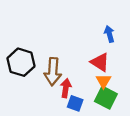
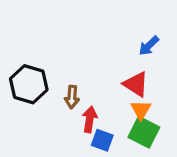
blue arrow: (109, 34) -> (149, 46), turned -119
brown arrow: (53, 72) -> (72, 97), size x0.6

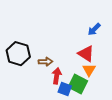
brown arrow: (72, 97) -> (46, 62), turned -96
green square: (144, 132) -> (78, 84), moved

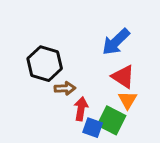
blue arrow: (94, 29) -> (116, 42), moved, size x1.5
black hexagon: (18, 54) -> (45, 64), moved

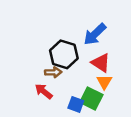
black hexagon: (45, 64) -> (64, 54), moved
red arrow: (81, 109) -> (44, 91), moved, turned -60

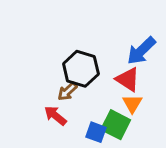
blue arrow: (95, 34) -> (141, 51), moved
brown arrow: (53, 72) -> (67, 91), turned 140

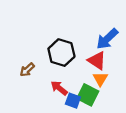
brown arrow: (67, 91) -> (27, 70), moved
red arrow: (55, 116) -> (59, 88), moved

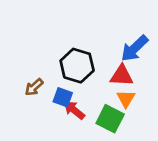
red triangle: (97, 61) -> (122, 76), turned -30
blue square: (73, 101) -> (63, 97), moved

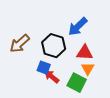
blue arrow: (135, 48) -> (78, 27), moved
brown arrow: (34, 87) -> (20, 44), moved, size x1.5

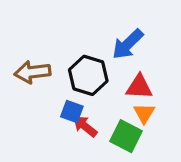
brown arrow: (20, 44) -> (32, 72), turned 35

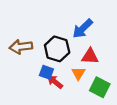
orange triangle: (144, 113) -> (78, 73), moved
green square: (126, 136) -> (100, 87), moved

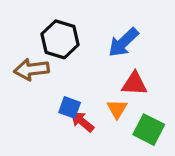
black hexagon: (57, 49) -> (60, 39), moved

